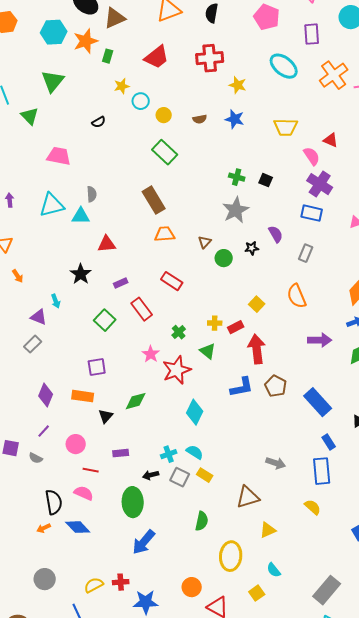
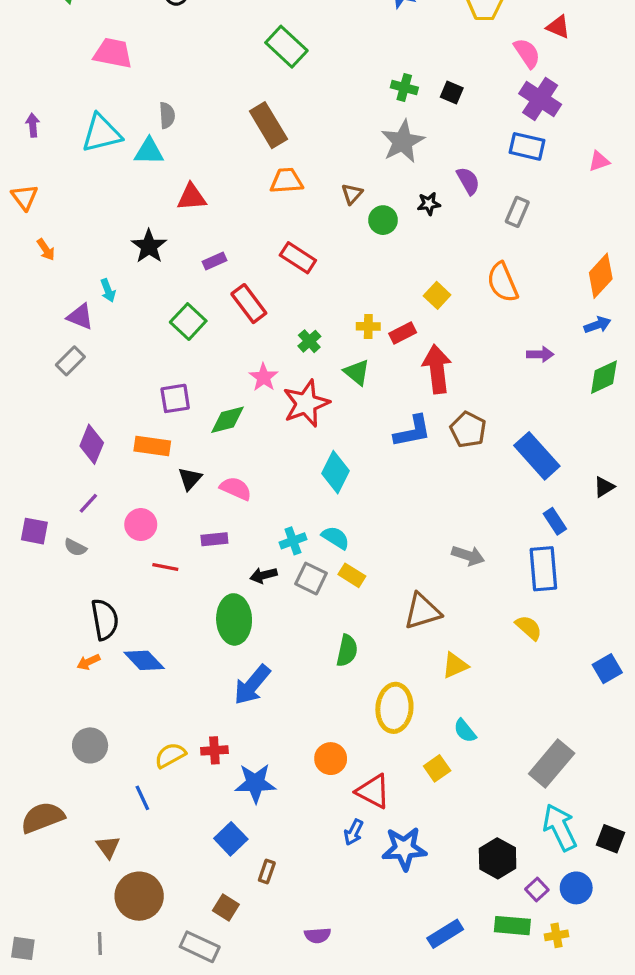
purple arrow: (320, 340) -> (540, 354), size x0.7
green diamond: (136, 401) -> (228, 420), moved
pink semicircle: (84, 493) -> (236, 489), moved

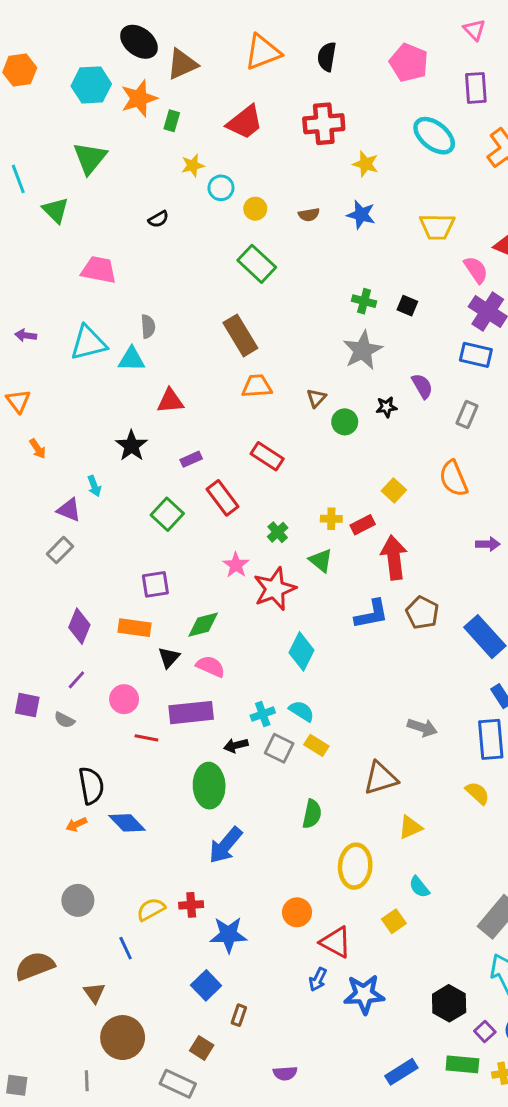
purple arrow: (33, 125) -> (26, 335), turned -78
green diamond: (228, 420) -> (203, 625), moved
purple rectangle: (214, 539) -> (191, 713), size x1.8

